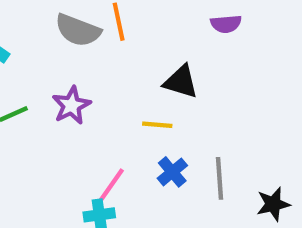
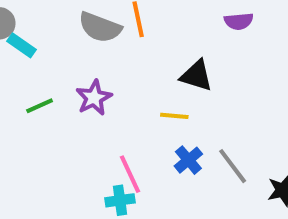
gray line: (220, 178) -> (233, 166), turned -33
pink line: (110, 187) -> (130, 174), turned -60

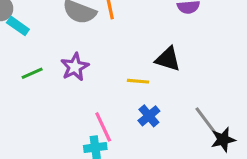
black triangle: (196, 76) -> (168, 59), moved
gray line: (233, 166) -> (206, 121), moved

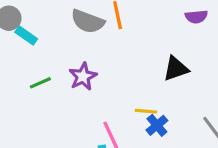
black triangle: (168, 59) -> (176, 69), turned -36
yellow line: (138, 81) -> (146, 111), moved

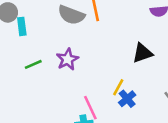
cyan rectangle: (26, 36) -> (22, 26), turned 48
yellow line: (146, 111) -> (118, 87), turned -66

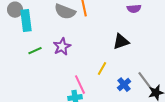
cyan rectangle: (22, 26) -> (26, 21), size x1.5
blue cross: (127, 99) -> (124, 85), moved

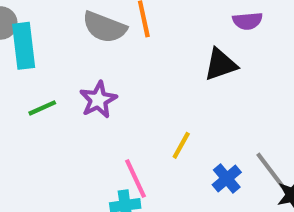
black triangle: (121, 42) -> (221, 64), moved

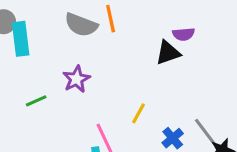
purple semicircle: (248, 21) -> (184, 34), moved
green line: (42, 108) -> (36, 101), moved

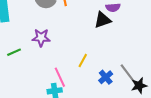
purple star: (76, 79) -> (41, 38), turned 30

